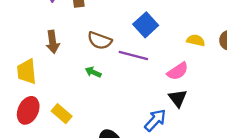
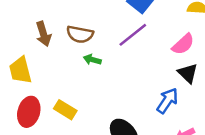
brown semicircle: (100, 41) -> (80, 34), moved
purple line: (133, 56) -> (133, 35), turned -44

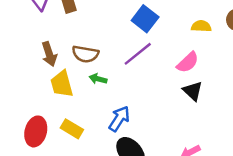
yellow trapezoid: (20, 70) -> (62, 84), moved
blue arrow: (167, 101) -> (119, 119), moved

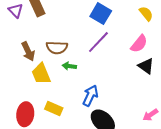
yellow semicircle: (201, 26) -> (146, 14), turned 56

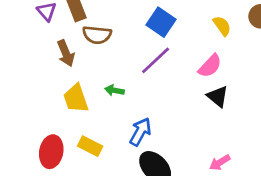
brown semicircle: (57, 48) -> (97, 35), moved
brown arrow: (28, 51) -> (66, 53), moved

